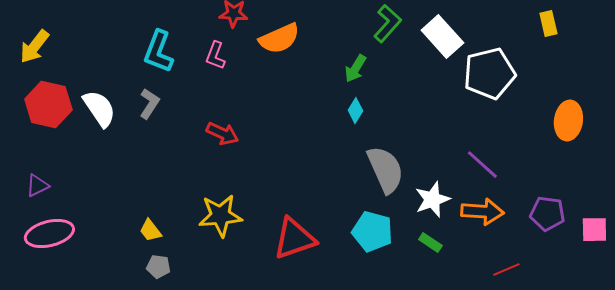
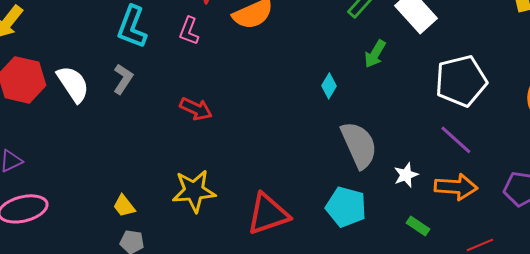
green arrow: (355, 69) -> (375, 54), moved
white pentagon: (489, 74) -> (461, 81), moved
white star: (432, 200) -> (406, 175), size x0.7
green rectangle: (430, 243) -> (418, 226), moved

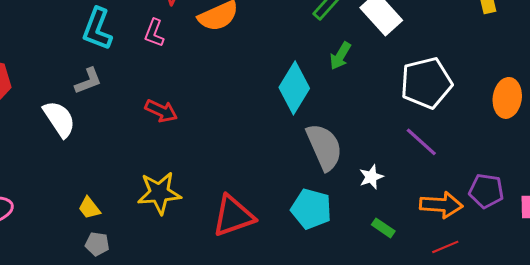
gray L-shape: (123, 79) -> (88, 81), turned 36
white semicircle: (73, 84) -> (59, 119), moved
cyan diamond: (329, 86) -> (294, 88), size x2.0
orange arrow: (456, 187) -> (441, 205), moved

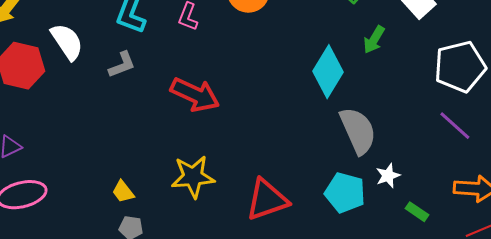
red arrow: (161, 111) -> (195, 95), size x1.5
white semicircle: (59, 119) -> (67, 42), moved
white star: (371, 177) -> (388, 176), moved

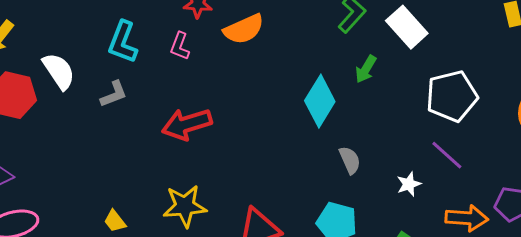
red arrow: (195, 95) -> (187, 124), turned 138
gray semicircle: (358, 131) -> (350, 160), size x0.6
white star: (388, 176) -> (409, 184), moved

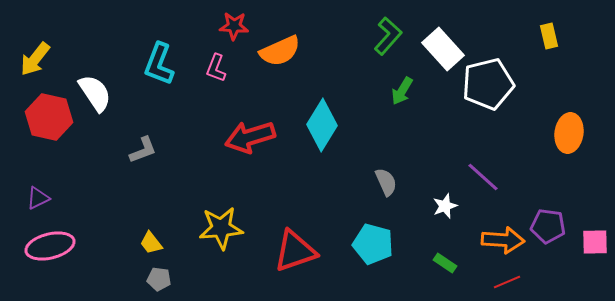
gray L-shape: (114, 94) -> (143, 150), moved
white pentagon: (452, 96) -> (488, 84), moved
cyan diamond: (320, 101) -> (322, 125), moved
red arrow: (187, 124) -> (250, 137), moved

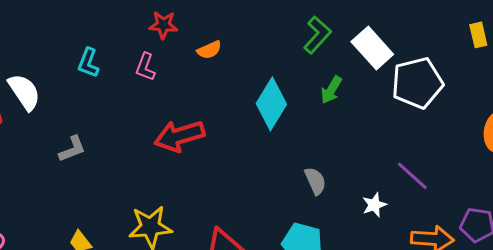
orange semicircle: (280, 51) -> (209, 50), size x0.6
cyan L-shape: (159, 64) -> (88, 63), size x0.7
cyan diamond: (322, 125) -> (271, 104), moved

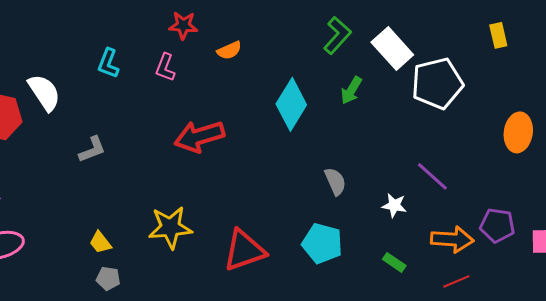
white star: (374, 205) -> (394, 205), turned 30

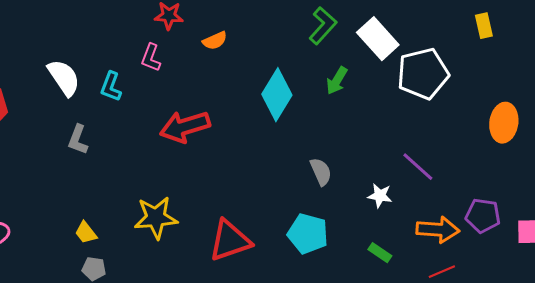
cyan L-shape: (108, 63) -> (111, 87), moved
white semicircle: (44, 92) -> (64, 78), moved
gray L-shape: (92, 149) -> (78, 140), turned 132

